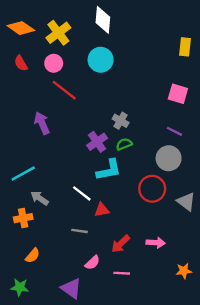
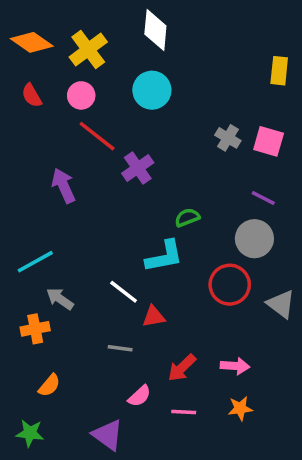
gray cross: (121, 121) -> (228, 138), moved
purple cross: (97, 142) -> (138, 168), moved
orange star: (184, 271) -> (240, 408), moved

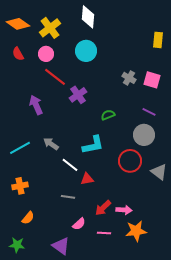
green semicircle: (187, 217) -> (108, 115), moved
gray arrow: (60, 299) -> (51, 144), moved
pink arrow: (235, 366) -> (124, 210), moved
orange star: (240, 408) -> (136, 231), size x1.5

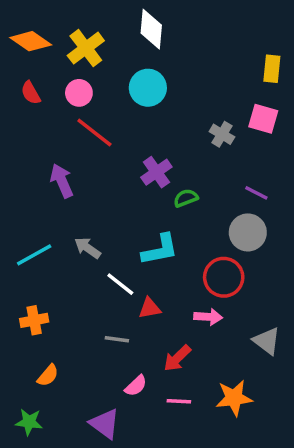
pink square: (152, 80) -> (263, 119), moved
purple cross: (78, 95) -> (156, 172), moved
gray triangle: (159, 172) -> (267, 341), moved
pink arrow: (124, 210) -> (208, 317), moved

